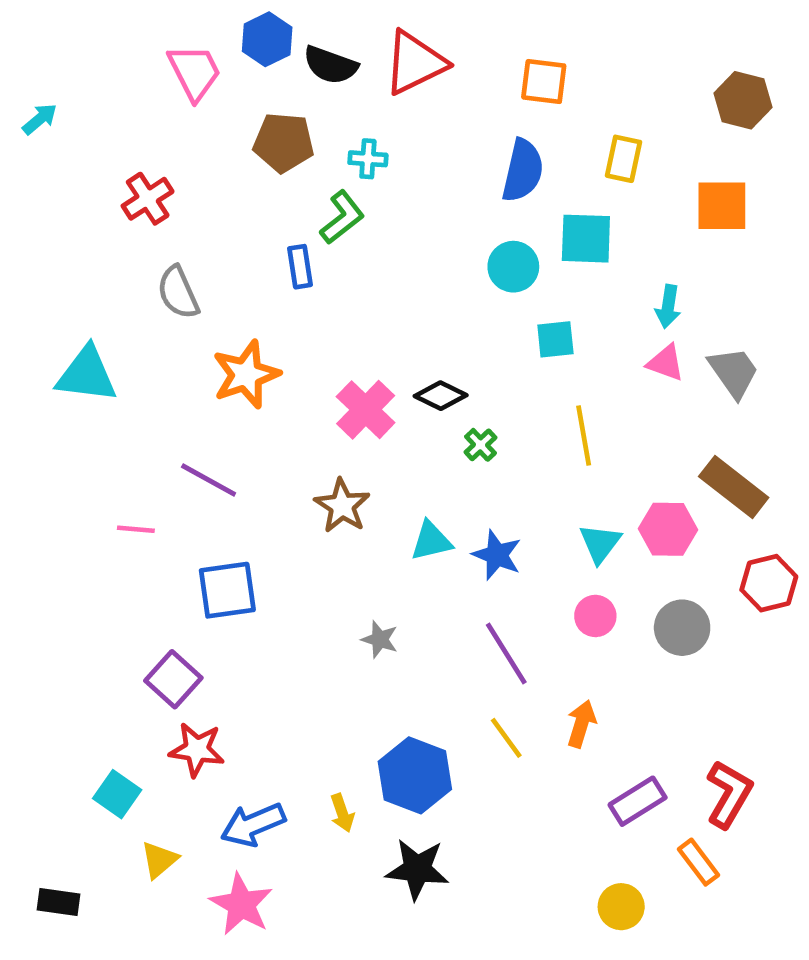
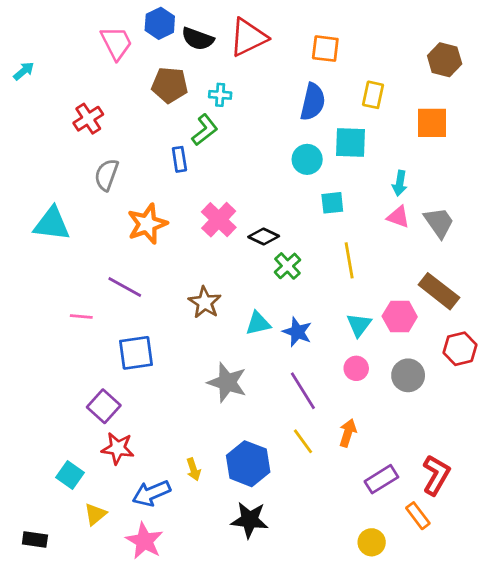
gray semicircle: (178, 292) -> (107, 175), turned 44
pink cross: (366, 410) -> (219, 220), moved
green cross: (480, 445) -> (287, 266), size x1.4
gray star: (380, 639) -> (227, 382), size x1.8
yellow arrow: (342, 813) -> (193, 469), moved

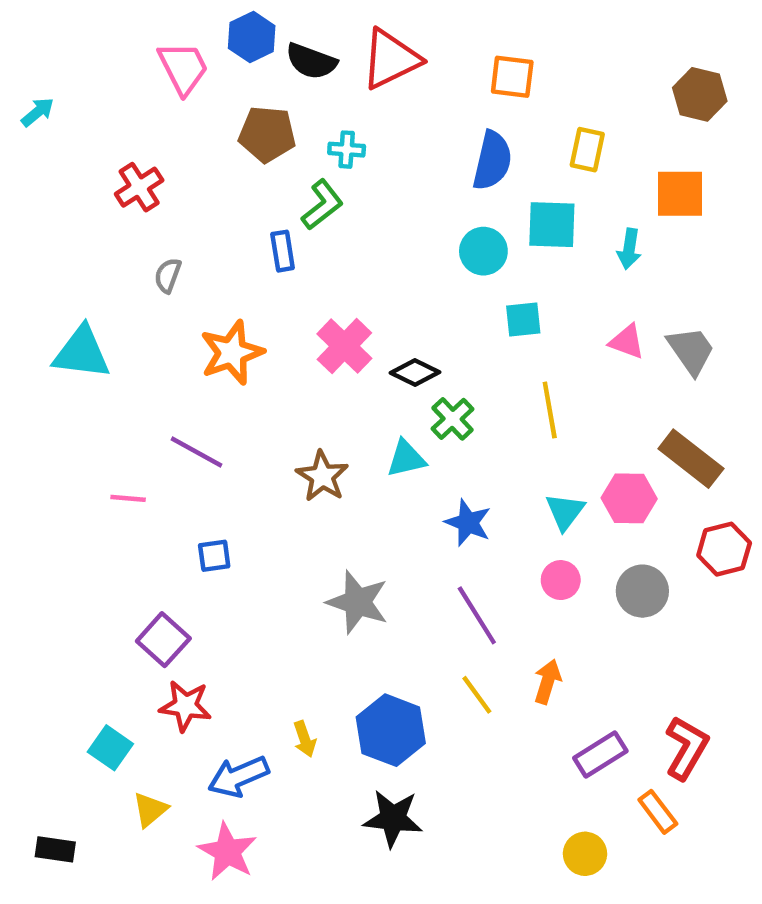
gray semicircle: (107, 175) -> (168, 275), size x0.7
cyan arrow: (400, 183) -> (629, 249), moved
cyan triangle: (258, 323) -> (406, 459), moved
blue square: (136, 353) -> (214, 556), size x0.6

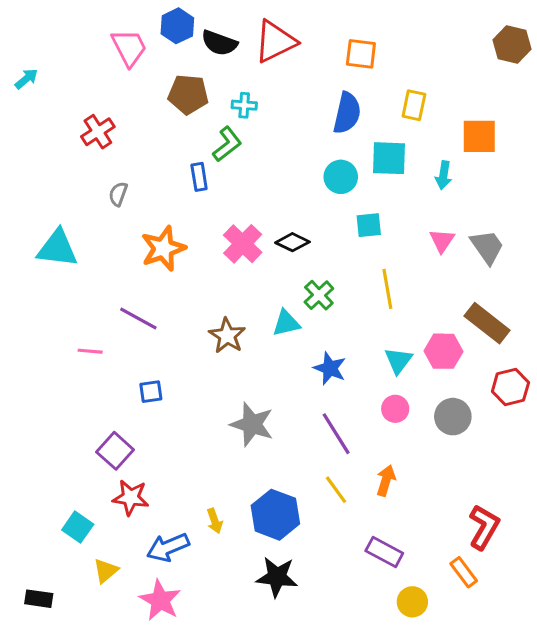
brown hexagon: (700, 94) -> (512, 45), moved
pink triangle: (627, 342) -> (442, 241), turned 44
black diamond: (415, 373) -> (292, 242), moved
purple rectangle: (600, 754) -> (384, 552), moved, turned 60

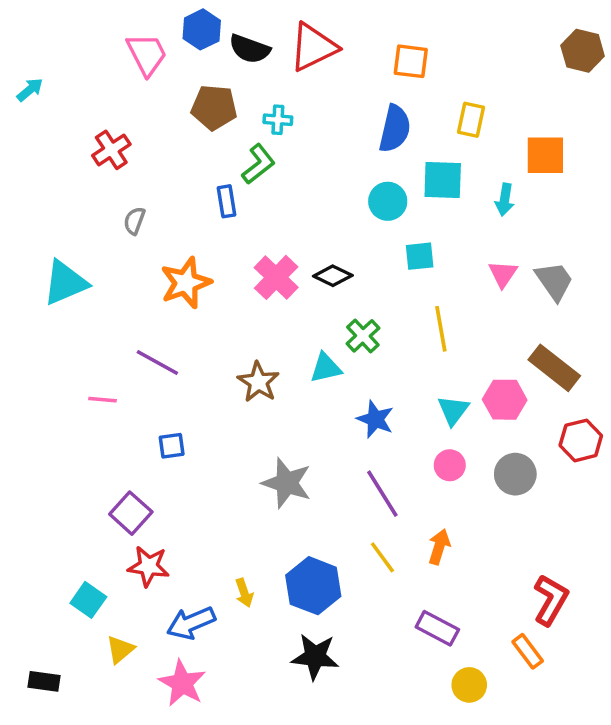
cyan triangle: (57, 248) -> (65, 283), turned -30

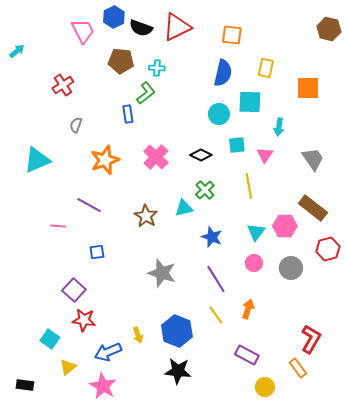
cyan arrow: (505, 200) -> (279, 127), moved
pink triangle: (503, 274) -> (265, 155), moved
black diamond: (333, 276) -> (201, 155), moved

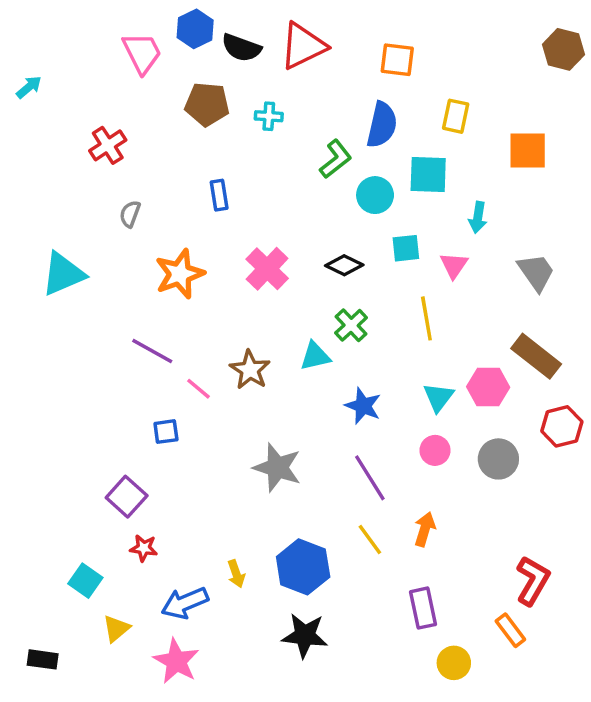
green L-shape: (146, 93) -> (336, 159), moved
pink line: (58, 226) -> (199, 389), moved, turned 35
red star: (84, 320) -> (144, 548), size x0.7
purple rectangle: (247, 355) -> (423, 608), turned 50

